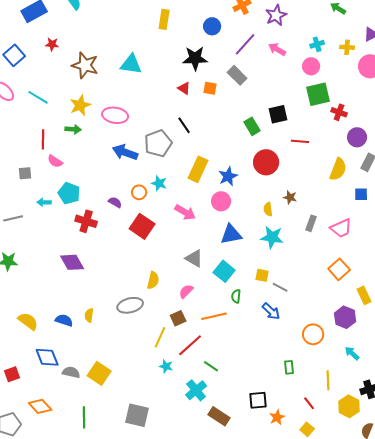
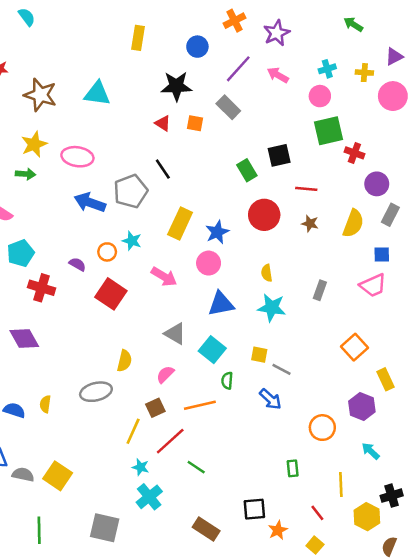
cyan pentagon: (69, 193) -> (21, 253), turned 30
brown star: (290, 197) -> (310, 223), moved
pink trapezoid: (341, 228) -> (373, 285), moved
cyan cross: (196, 390) -> (149, 497), moved

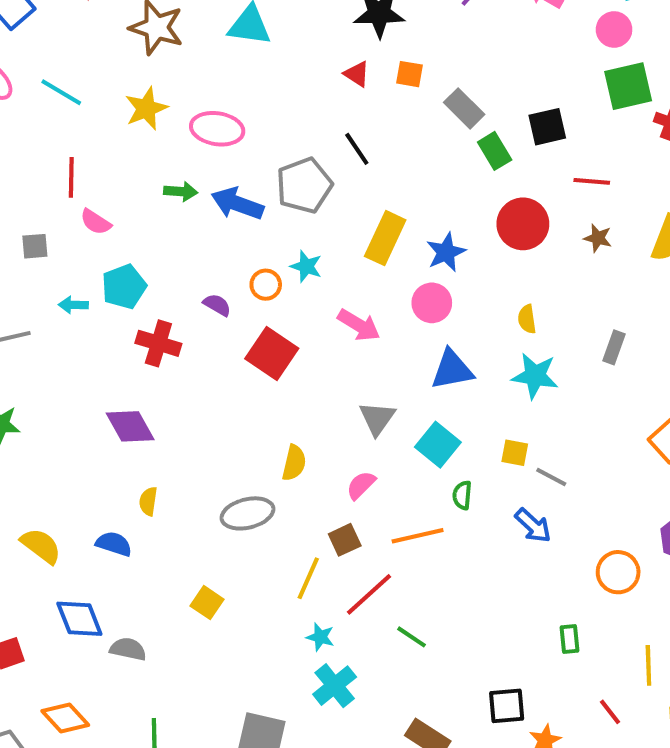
gray rectangle: (228, 107) -> (464, 108), moved
green arrow: (25, 174) -> (181, 191), moved
gray triangle: (175, 334) -> (377, 418), turned 35
yellow semicircle: (45, 404) -> (148, 501), moved
yellow square: (58, 476) -> (207, 603), moved, size x0.7

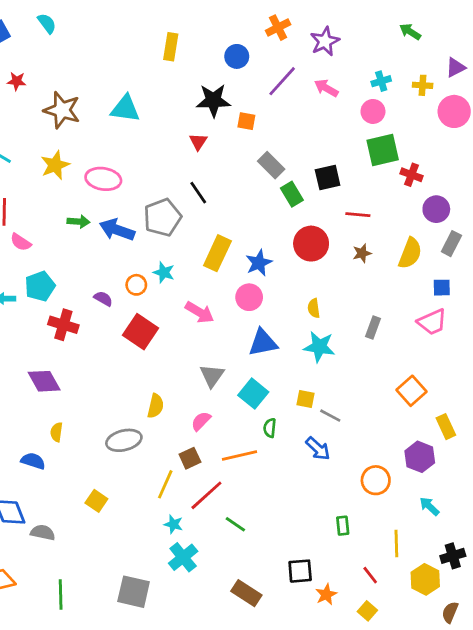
red triangle: (357, 74) -> (198, 142), turned 30
orange square: (409, 74) -> (246, 121), moved
brown star: (598, 238) -> (362, 253), turned -30

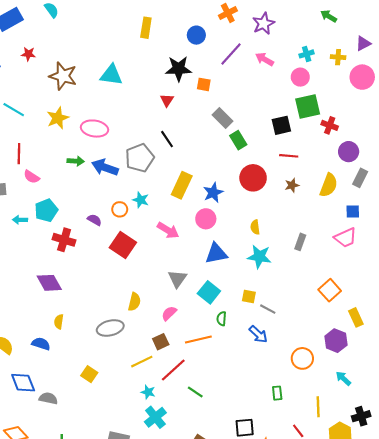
black square: (328, 178) -> (281, 125), moved
yellow line: (165, 484) -> (142, 362), turned 40

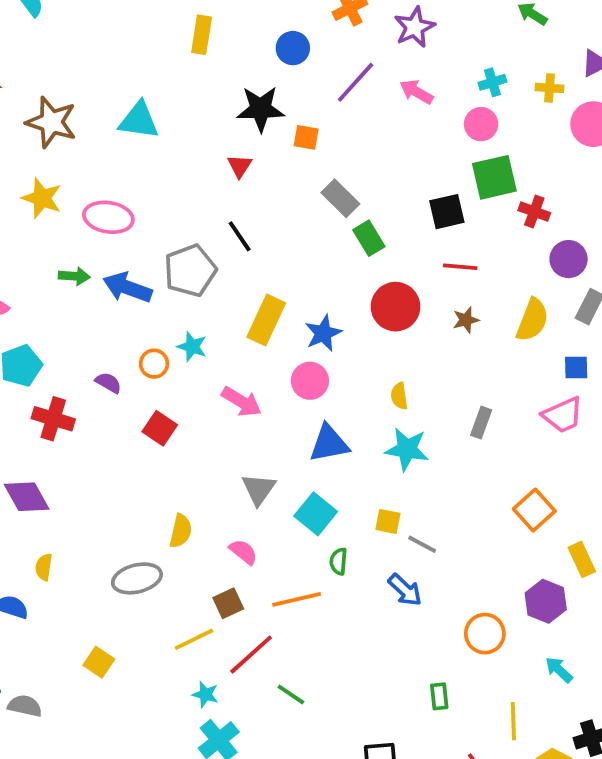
yellow star: (58, 118) -> (42, 198), turned -30
red square: (123, 245) -> (160, 428), size x0.7
pink semicircle: (169, 313) -> (243, 552), turned 84

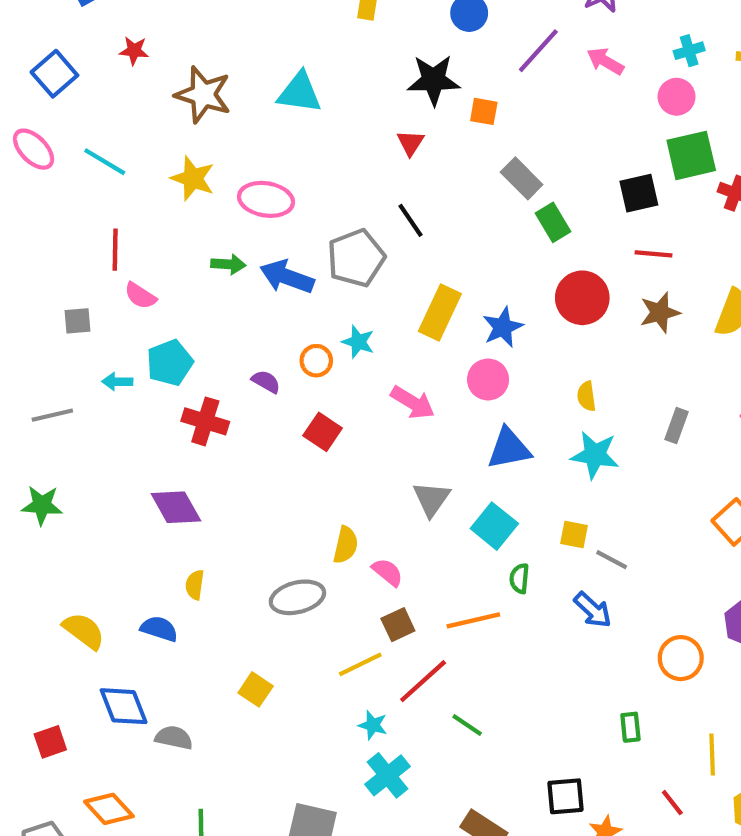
brown star: (466, 320) -> (660, 312), size x1.4
pink semicircle: (243, 552) -> (387, 572), moved

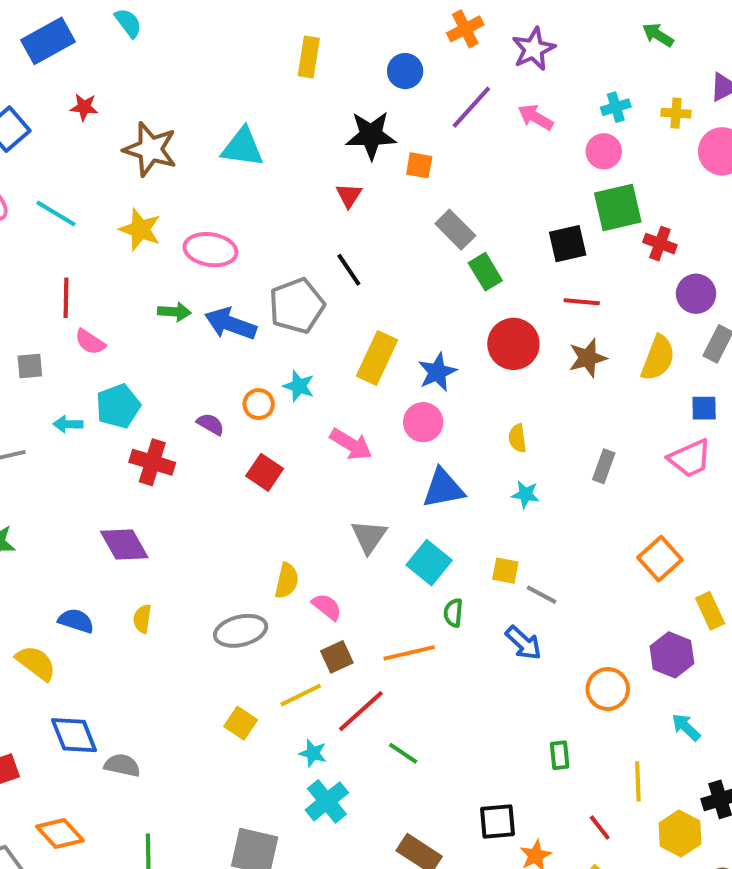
cyan star: (595, 455) -> (525, 494), size x0.6
blue semicircle: (159, 629) -> (76, 621), moved
yellow square: (256, 689) -> (241, 723), moved

